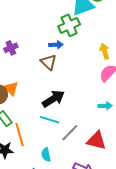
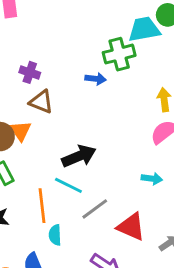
purple cross: (11, 48) -> (30, 72), turned 32
brown triangle: (49, 62) -> (41, 102), moved, turned -30
orange line: (20, 135) -> (42, 206), moved

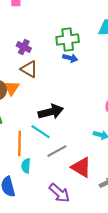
green cross: (119, 54) -> (68, 39), moved

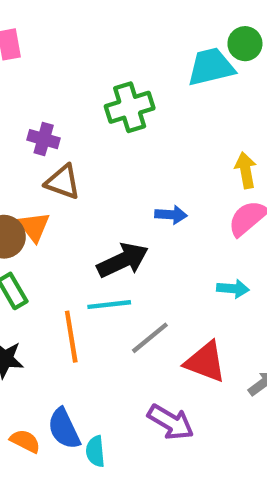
blue arrow: (70, 58) -> (171, 215), moved
cyan line: (40, 132) -> (109, 305), turned -30
cyan semicircle: (26, 166) -> (95, 451), moved

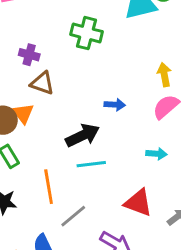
green cross: (130, 107) -> (87, 33), turned 32
cyan line: (109, 305) -> (91, 164), moved
gray line: (150, 338) -> (73, 216), moved

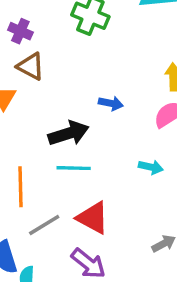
red triangle: (138, 203) -> (93, 218), moved

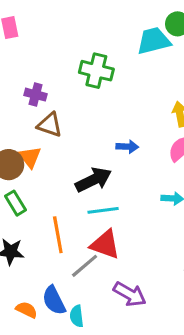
red triangle: (93, 218) -> (105, 244), moved

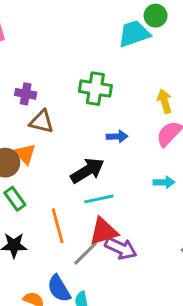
green cross: (96, 71) -> (95, 89), moved
red triangle: (105, 244) -> (103, 231), turned -32
purple arrow: (130, 294) -> (121, 248), moved

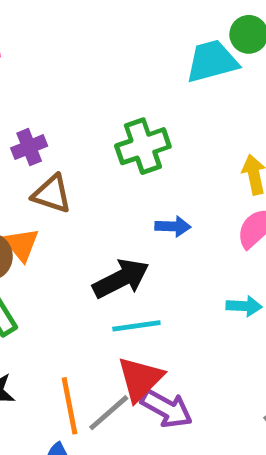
green cross: (95, 89) -> (143, 146), turned -32
purple cross: (26, 94) -> (29, 147), turned -36
orange line: (58, 226) -> (69, 406), moved
red triangle: (103, 231) -> (140, 379), turned -32

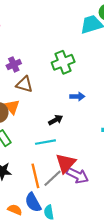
black arrow: (121, 279) -> (56, 120), size x0.6
cyan line: (136, 326) -> (45, 142), moved

